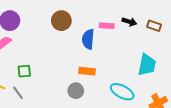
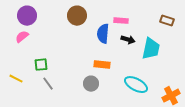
black arrow: (129, 22) -> (128, 40), moved
cyan trapezoid: (147, 65) -> (151, 49), moved
gray line: (18, 93) -> (48, 84), moved

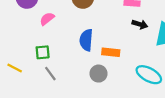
blue semicircle: (103, 34) -> (86, 40), moved
pink semicircle: (22, 37) -> (47, 19), moved

